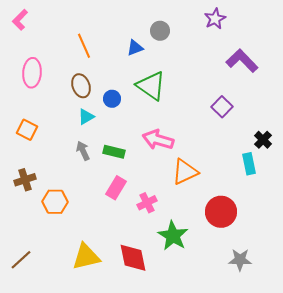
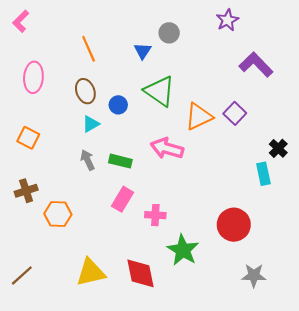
blue triangle: (135, 48) -> (143, 51), turned -36
orange triangle: (185, 172) -> (199, 117), moved
pink cross: (147, 203) -> (155, 215), turned 30

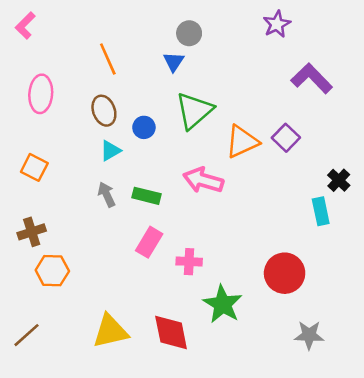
gray circle: (169, 33) -> (189, 33), moved
green triangle: (160, 91) -> (194, 111), turned 44
orange hexagon: (58, 214) -> (52, 271), moved

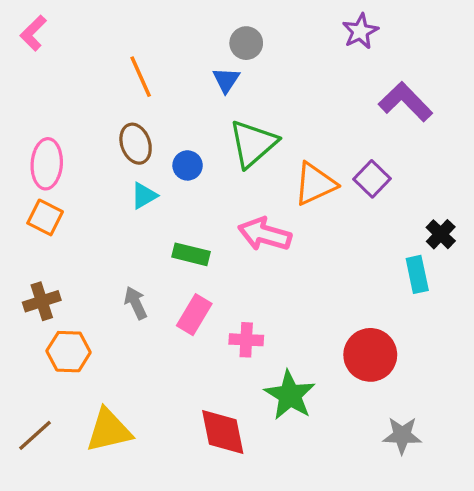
pink ellipse: (41, 94) -> (47, 164), moved
gray arrow: (107, 194) -> (136, 303), moved
yellow triangle: (110, 331) -> (109, 430), moved

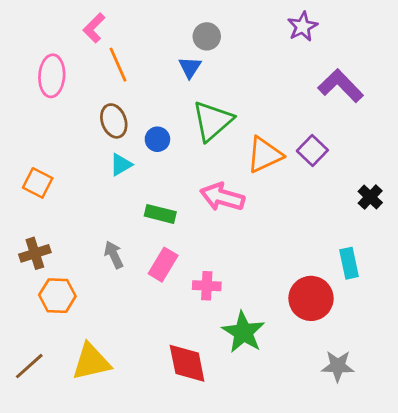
pink L-shape: (33, 33) -> (94, 28), moved
pink ellipse: (47, 164) -> (52, 76), moved
cyan rectangle: (417, 274) -> (349, 263), moved

